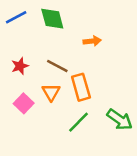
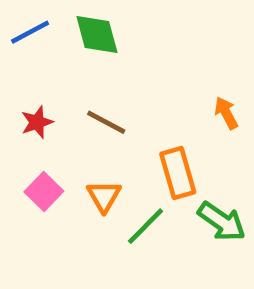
orange arrow: (92, 41) -> (226, 113), moved, turned -112
orange rectangle: (81, 87) -> (178, 173), moved
orange triangle: (51, 92) -> (104, 196), moved

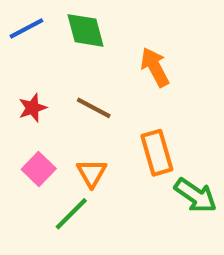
orange arrow: (226, 113) -> (155, 67), moved, size x1.4
green line: (145, 226) -> (71, 214), moved

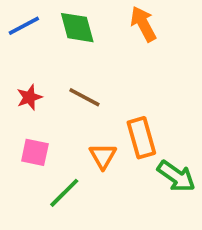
orange arrow: (155, 67) -> (143, 24), moved
pink square: (39, 169) -> (35, 152), turned -32
orange triangle: (92, 173) -> (103, 156), moved

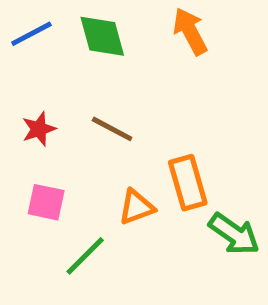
orange triangle: (103, 156) -> (136, 207), turned 40

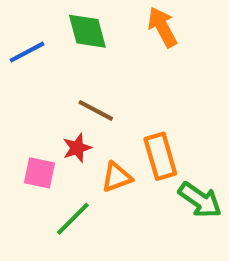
blue line: (31, 34) -> (27, 52), moved
red star: (39, 129) -> (77, 148), moved

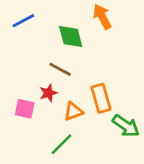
green diamond: (87, 31) -> (71, 36), moved
blue line: (27, 52) -> (23, 21), moved
green line: (73, 219) -> (61, 144), moved

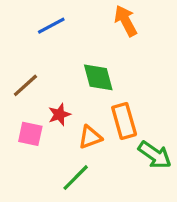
blue line: (23, 21) -> (51, 26), moved
green diamond: (71, 36) -> (98, 77), moved
brown line: (60, 69) -> (25, 85), moved, turned -70

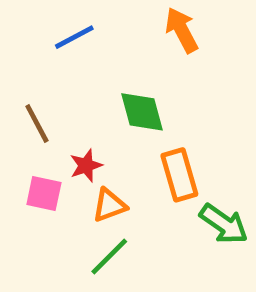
brown line: (25, 85) -> (37, 123), turned -76
orange triangle: (90, 137) -> (109, 205), moved

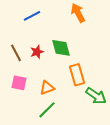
red star: (86, 166) -> (37, 52), moved

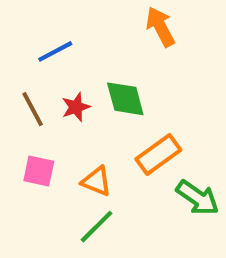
blue line: (32, 16) -> (55, 51), moved
orange rectangle: (77, 75) -> (158, 154), turned 70
orange triangle: (47, 88) -> (97, 181), turned 42

